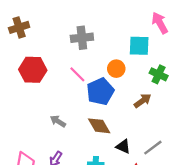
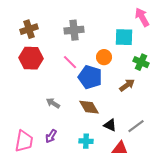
brown cross: (19, 27) -> (29, 29), moved
blue pentagon: (100, 92) -> (90, 77), turned -30

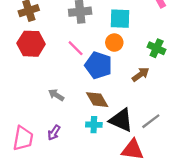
cyan square: (124, 37) -> (120, 19), moved
black triangle: (110, 125) -> (121, 120), size x1.6
cyan cross: (86, 141) -> (94, 125), moved

